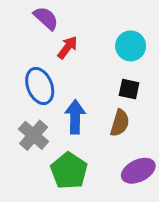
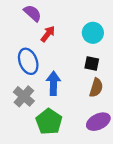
brown semicircle: (120, 123) -> (96, 88), moved

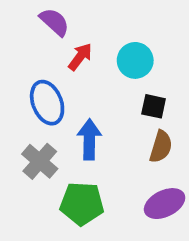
cyan circle: (93, 33) -> (135, 60), moved
green pentagon: (49, 122) -> (82, 204), turned -30

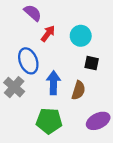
brown semicircle: (161, 147) -> (79, 90), moved
gray cross: (40, 161) -> (14, 87), moved

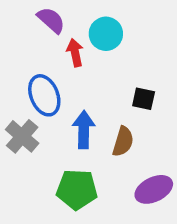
red arrow: (48, 34) -> (75, 53), turned -49
cyan circle: (81, 36) -> (106, 34), moved

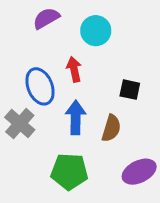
purple semicircle: (51, 20) -> (46, 18), turned -72
red arrow: (75, 53) -> (74, 69), moved

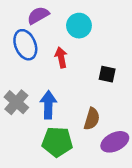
blue ellipse: (40, 86) -> (25, 45), moved
blue arrow: (76, 117) -> (48, 105), moved
brown semicircle: (111, 128) -> (92, 119), moved

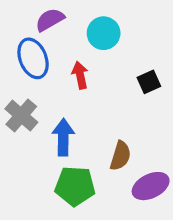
black square: (107, 74) -> (149, 82), moved, turned -36
gray cross: (16, 102) -> (21, 115), moved

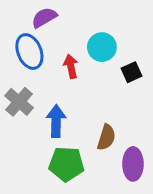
cyan circle: (104, 33) -> (102, 47), moved
purple ellipse: (151, 186) -> (133, 164), turned -64

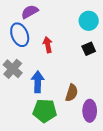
cyan circle: (102, 47) -> (89, 21), moved

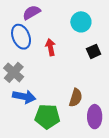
cyan circle: (89, 21) -> (81, 22), moved
blue arrow: (38, 82) -> (24, 97), moved, turned 100

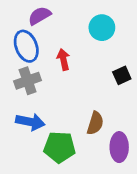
black square: (94, 51) -> (122, 75), moved
gray cross: (14, 72) -> (28, 81), moved, turned 30

